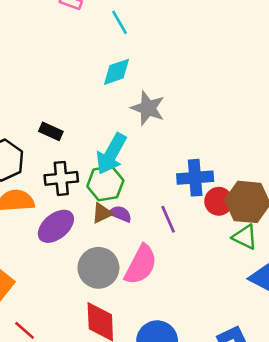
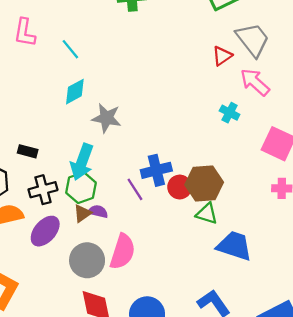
purple line: (168, 219) -> (135, 189), moved

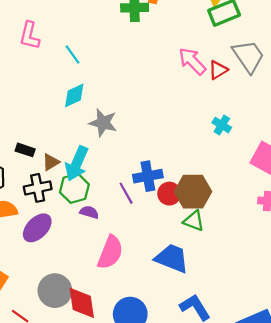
pink arrow: (255, 82) -> (192, 61), moved
brown triangle: (82, 213) -> (51, 162), moved
blue trapezoid: (234, 246) -> (172, 258), moved
gray circle: (87, 260) -> (55, 291), moved

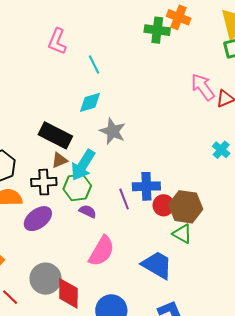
black rectangle: (25, 150) -> (55, 135), moved, size x1.8

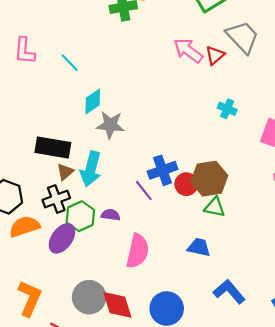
cyan diamond: (90, 102) -> (93, 102), moved
green hexagon: (77, 187) -> (80, 216), moved
blue trapezoid: (157, 265) -> (199, 247), size x0.7

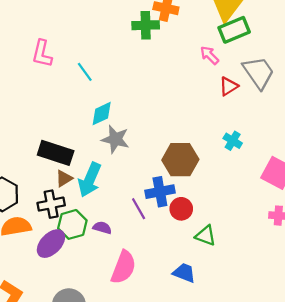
pink arrow: (188, 51) -> (209, 55), moved, size x0.7
brown hexagon: (209, 179) -> (180, 160), moved

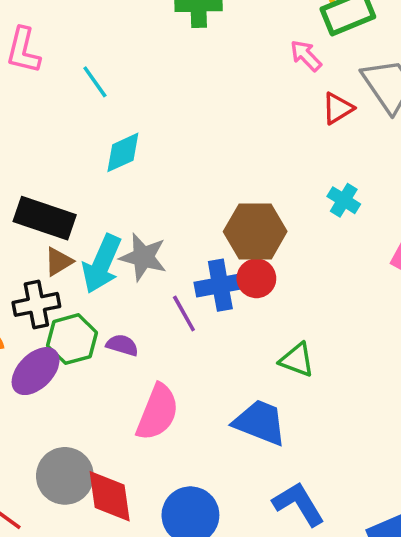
gray star: (115, 139) -> (143, 257), moved
red circle: (181, 209) -> (256, 278), moved
blue trapezoid: (184, 273) -> (260, 422), size x1.4

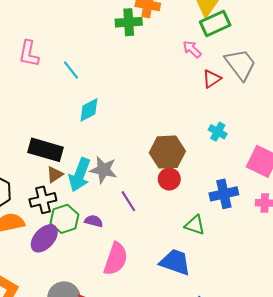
blue cross: (220, 285) -> (224, 194), moved

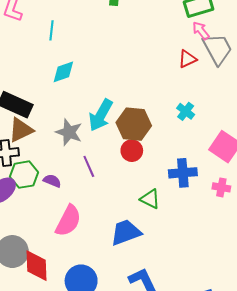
pink arrow: (192, 49) -> (201, 31), moved
cyan line: (71, 70) -> (52, 30), turned 36
brown triangle: (55, 175) -> (21, 130), size x1.5
cyan arrow: (80, 175) -> (101, 115), moved
blue trapezoid: (175, 262) -> (126, 232), turned -48

